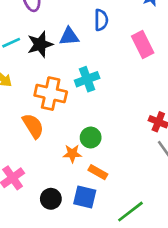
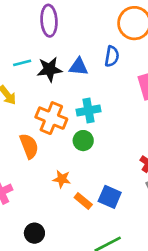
green circle: (91, 138) -> (83, 141), moved
blue square: (85, 197) -> (110, 197), moved
black circle: (51, 199) -> (34, 233), moved

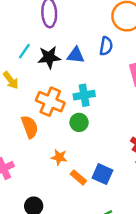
cyan line: (22, 63) -> (24, 51), turned -42

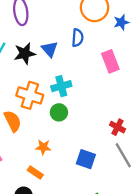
blue triangle: (76, 55) -> (50, 49), turned 48
orange rectangle: (78, 177) -> (35, 172), moved

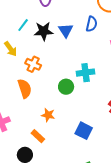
cyan cross: (61, 86) -> (86, 73), moved
orange cross: (30, 95) -> (33, 64), moved, size x0.7

